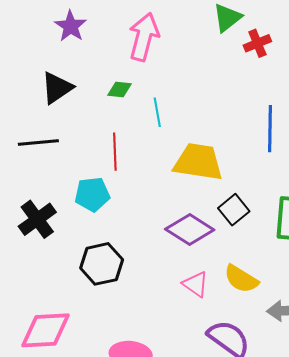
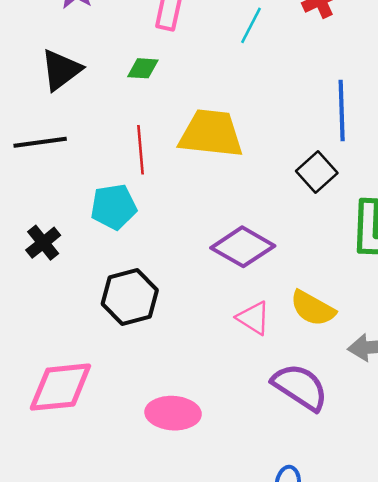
cyan line: (157, 112) -> (251, 25), moved, turned 40
yellow trapezoid: (198, 162) -> (211, 134), moved
black square: (234, 210) -> (317, 172), moved
black cross: (37, 219) -> (43, 243), size x0.7

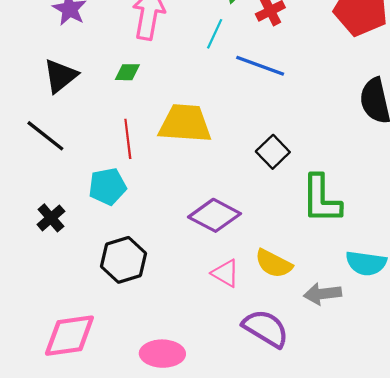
blue line: (342, 111) -> (260, 66), moved, turned -66
black line: (40, 142) -> (45, 136), turned 48

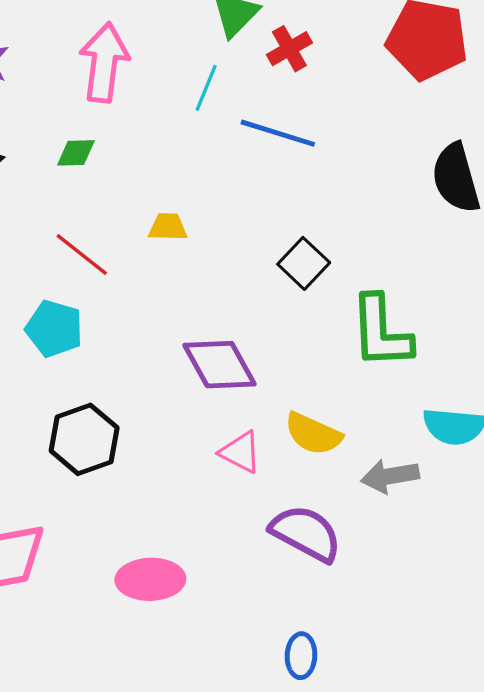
yellow trapezoid: (185, 124) -> (168, 227), size x0.5
red line: (128, 139) -> (82, 254), turned -42
cyan pentagon: (107, 186) -> (54, 329), turned 30
purple diamond: (215, 215) -> (220, 365), turned 36

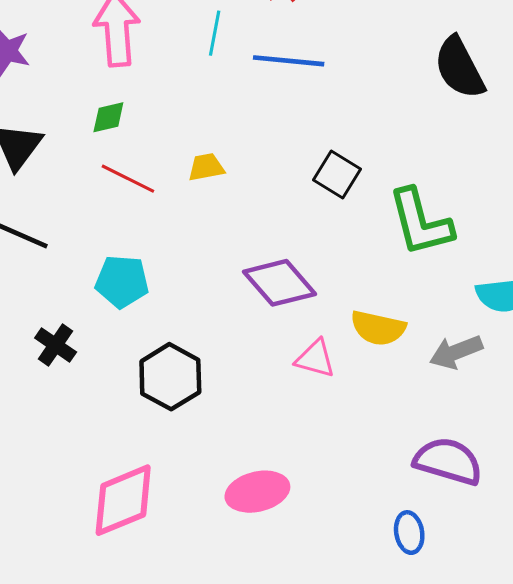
red line: (82, 254) -> (128, 179), moved
purple semicircle: (306, 533) -> (448, 461), moved

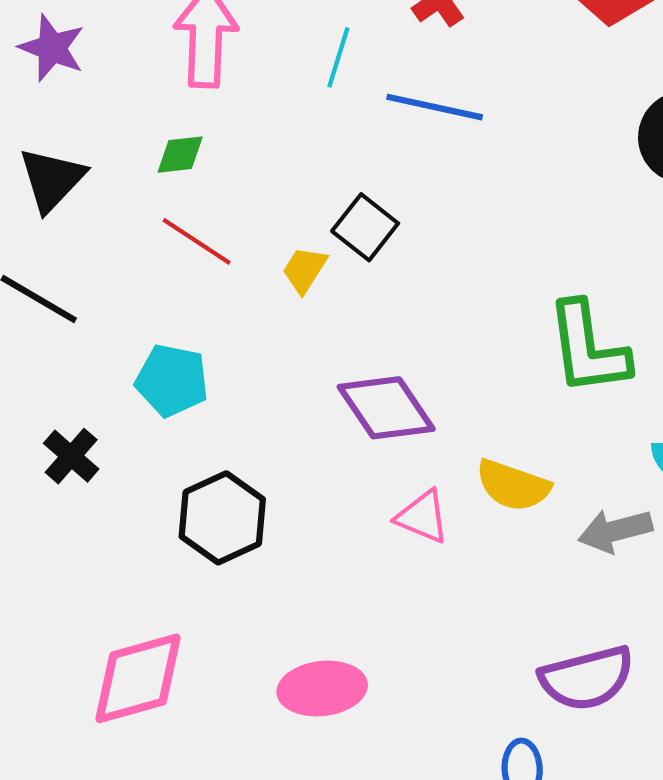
yellow trapezoid: (206, 167) -> (304, 270), moved, turned -54
black square: (337, 175) -> (365, 227), moved
purple semicircle: (448, 461) -> (587, 678), turned 142

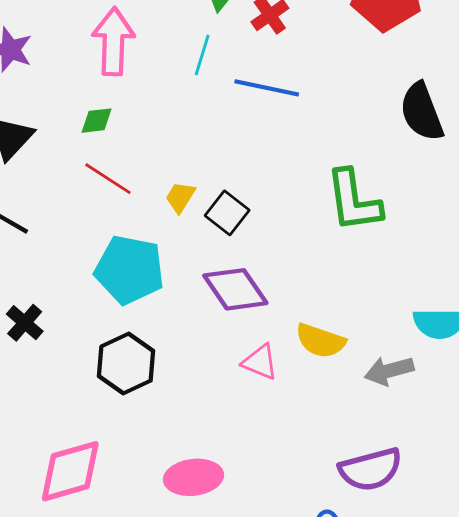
black square: (365, 227) -> (227, 213), moved
green L-shape: (588, 348) -> (354, 201), moved
cyan pentagon: (172, 380) -> (130, 270), moved, size x1.4

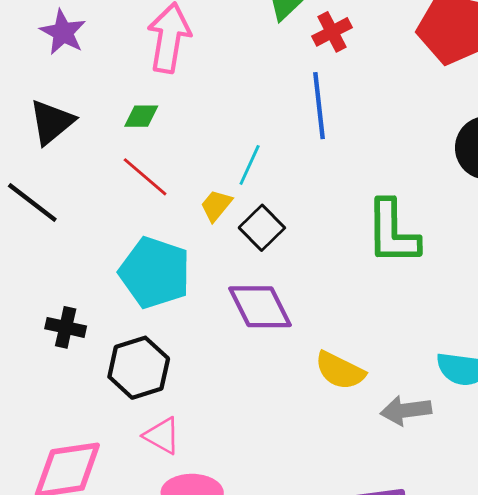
cyan line: (202, 55) -> (250, 165), moved
blue line: (267, 88) -> (319, 106), turned 64
black cross: (25, 323) -> (66, 327), moved, turned -36
pink triangle: (260, 362) -> (162, 436), moved

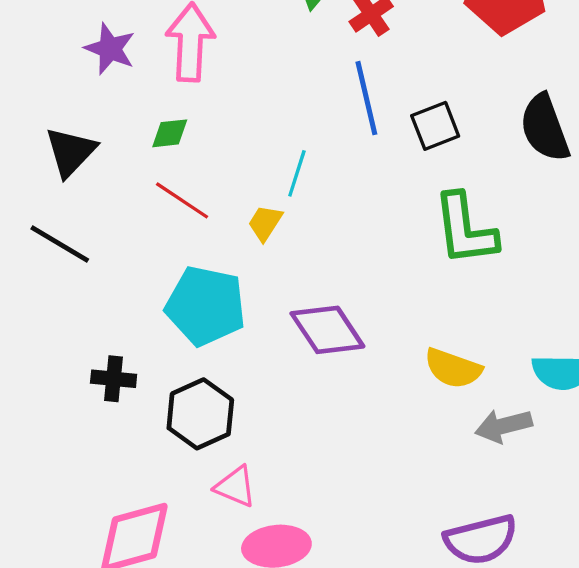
purple star: (63, 32) -> (110, 49), moved
black square: (262, 228) -> (435, 126), moved, turned 30
yellow semicircle: (340, 371) -> (453, 368), moved

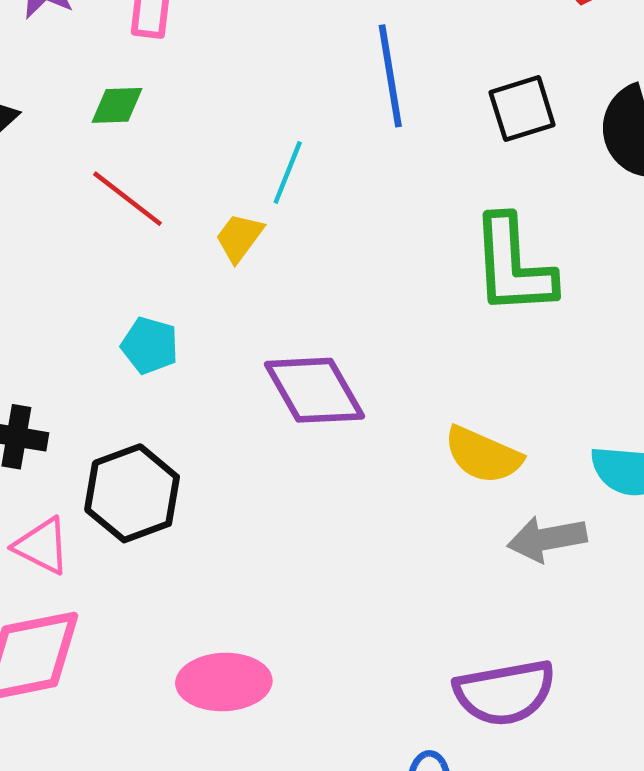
black square: (435, 126) -> (522, 109), moved
cyan pentagon: (206, 306) -> (150, 345), size x0.5
pink triangle: (235, 487) -> (42, 546), moved

